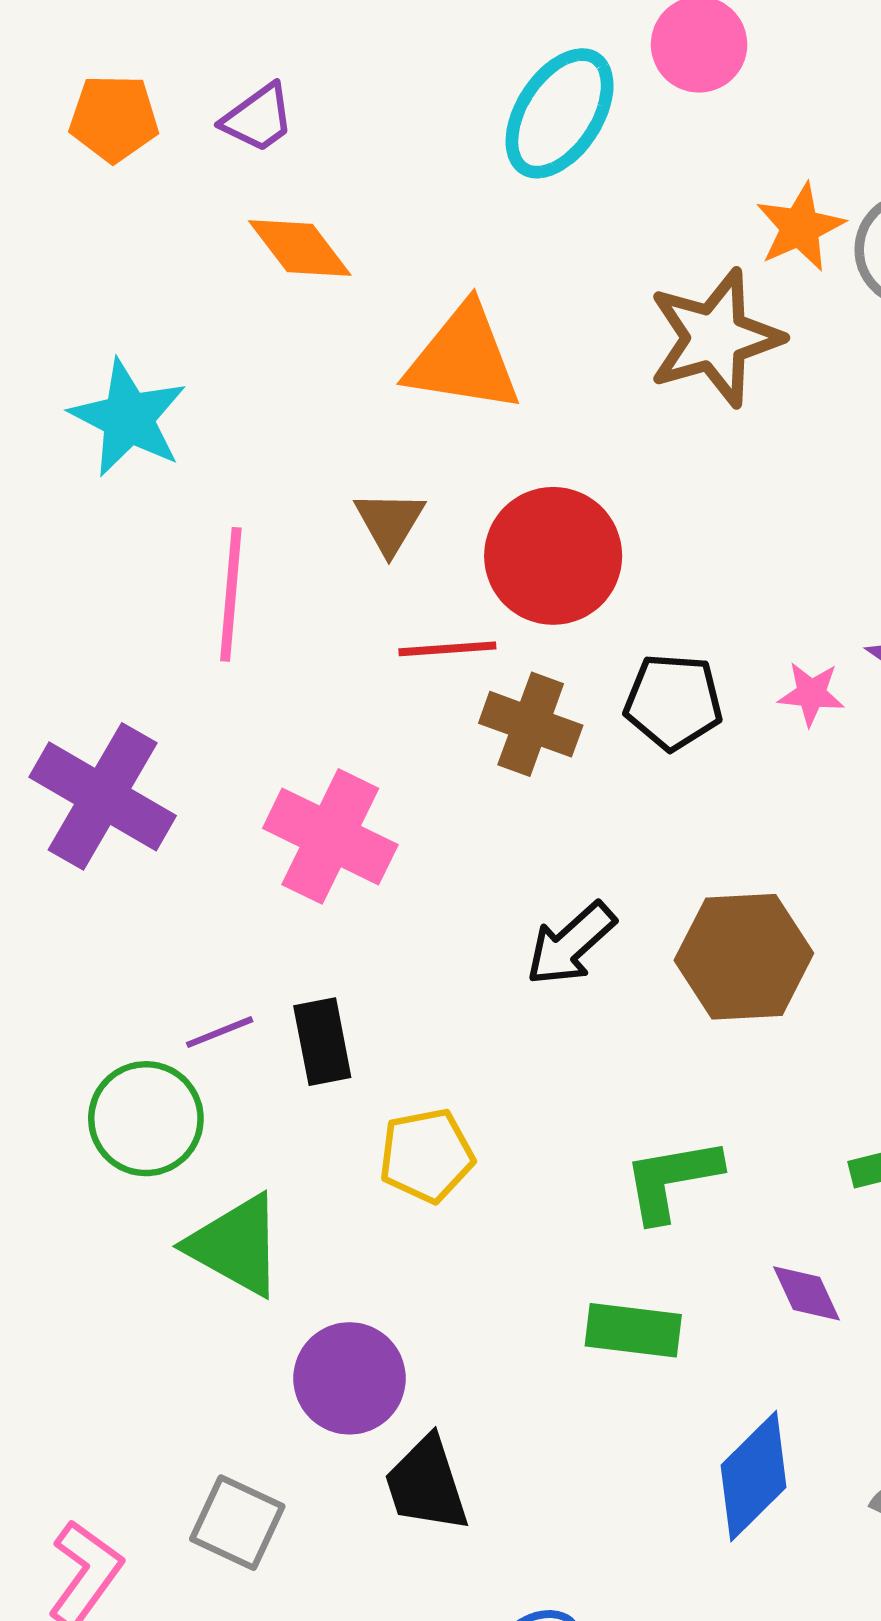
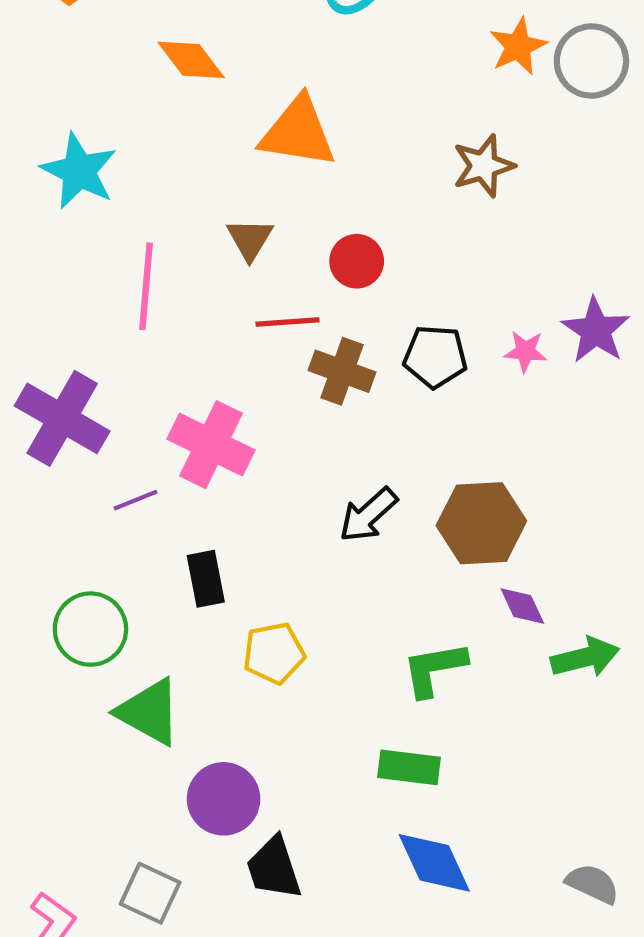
brown star: (715, 338) -> (483, 166), moved, size x0.7
red circle: (553, 556) -> (357, 261), size x0.6
purple line: (220, 1032) -> (136, 500), moved
purple diamond: (806, 1293) -> (522, 606), moved
blue diamond: (754, 1476) -> (434, 863), moved, turned -70

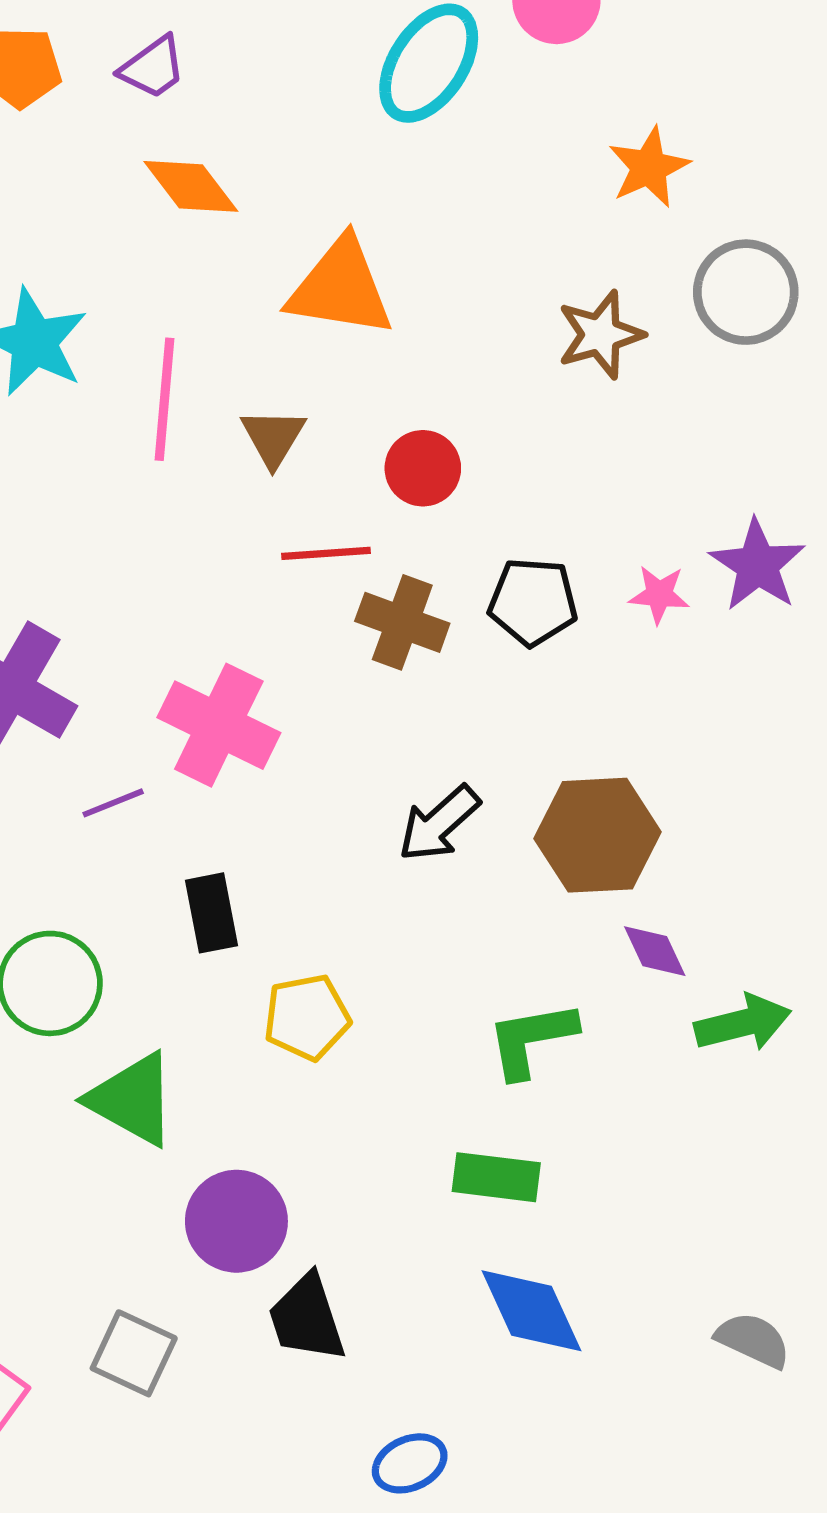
gray circle: (591, 61) -> (746, 292), moved
pink line: (146, 286) -> (165, 399), moved

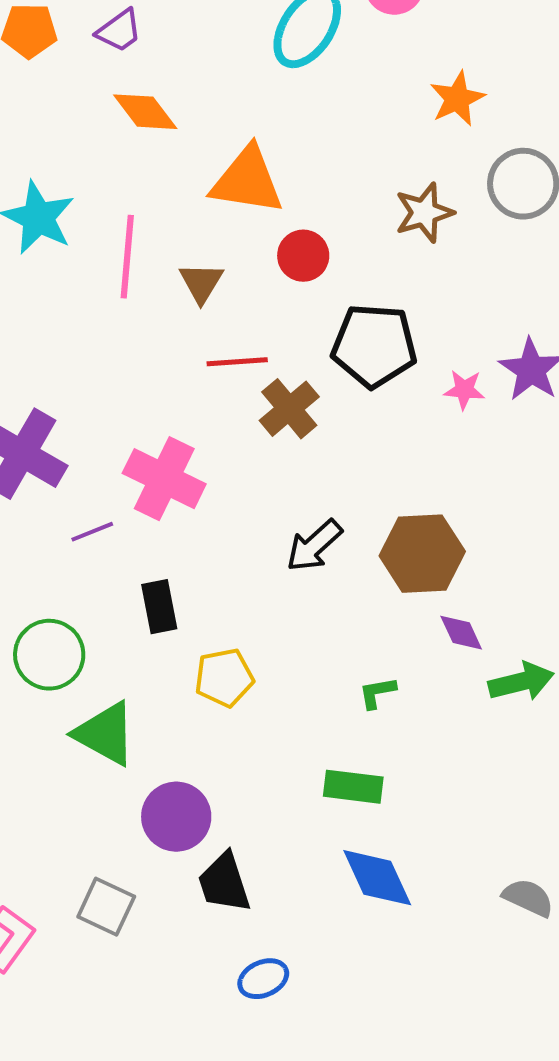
red circle: (423, 468) -> (303, 256), moved
black pentagon: (533, 602) -> (374, 346), moved, size x1.4
brown cross: (402, 622) -> (289, 409), turned 30
green L-shape: (531, 1039) -> (377, 693), size x0.6
blue ellipse: (410, 1463) -> (263, 979), moved

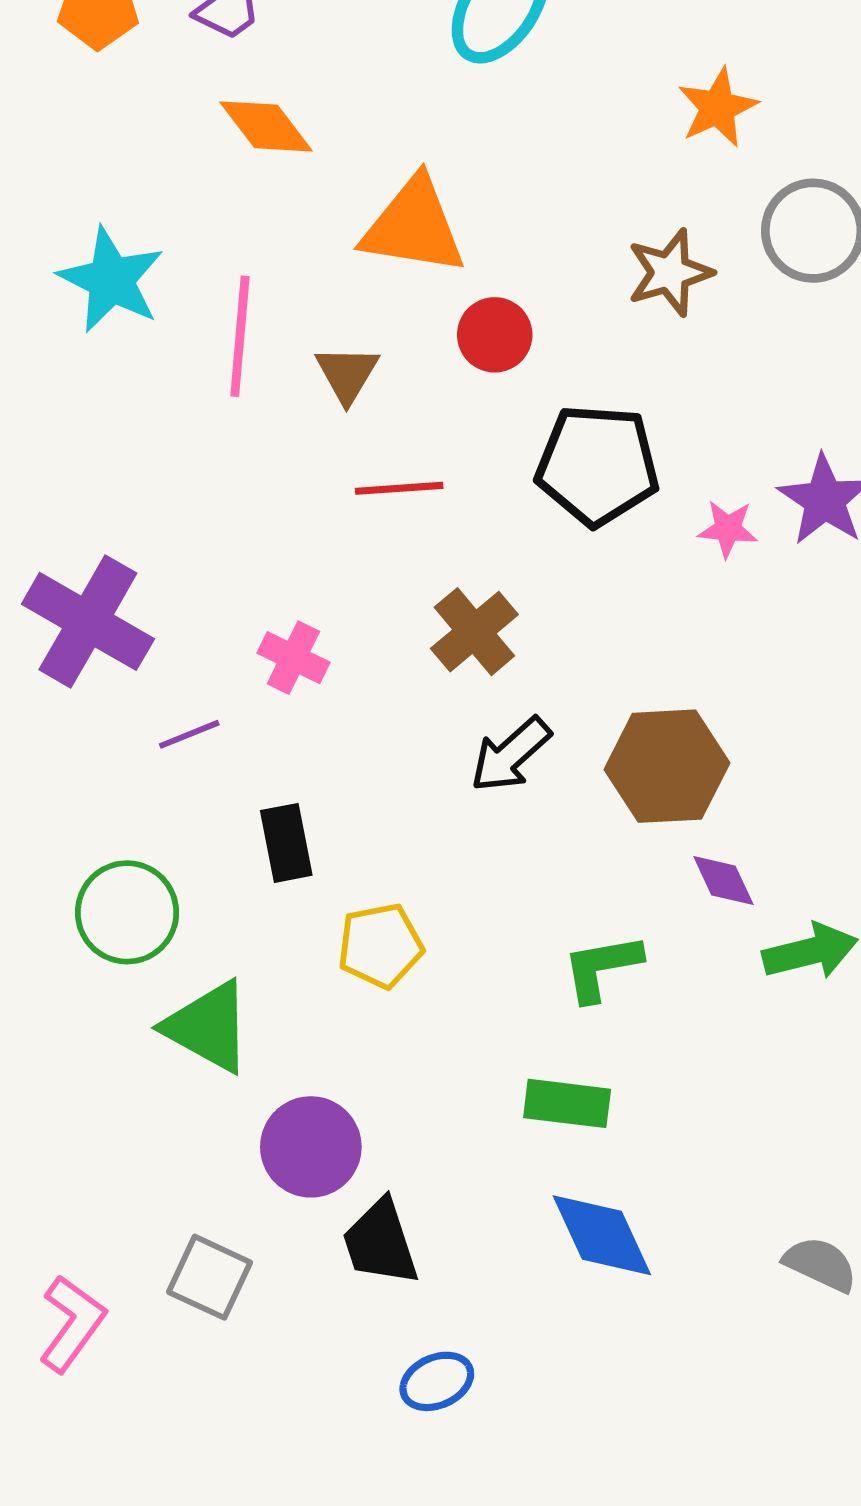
brown cross: (289, 409) -> (474, 632), moved
pink cross: (164, 479) -> (293, 658), size x0.6
green L-shape: (377, 693) -> (602, 967), size x1.5

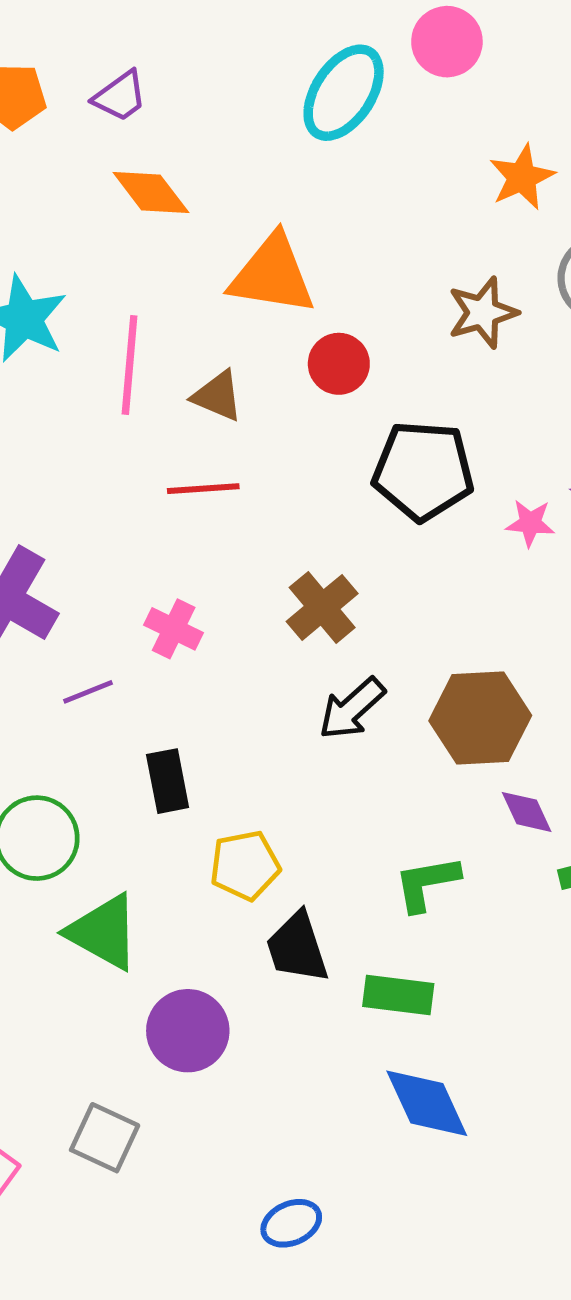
brown triangle: (347, 374) -> (218, 396), turned -38
red line: (399, 488) -> (203, 489), moved
black trapezoid: (380, 1242) -> (297, 947), moved

